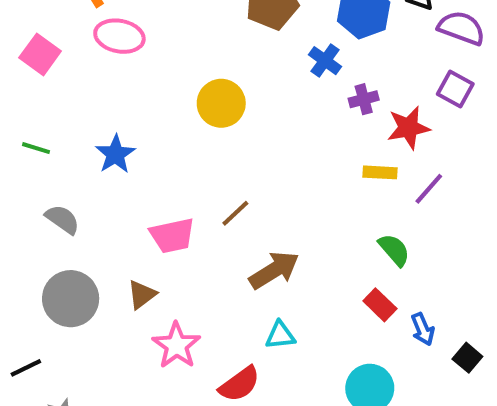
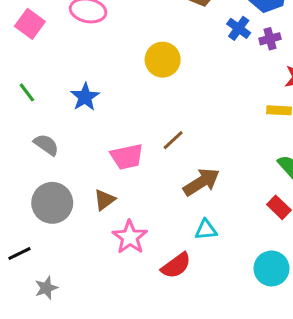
purple cross: (364, 99) -> (270, 39), moved
green line: (36, 148) -> (27, 92), turned 36

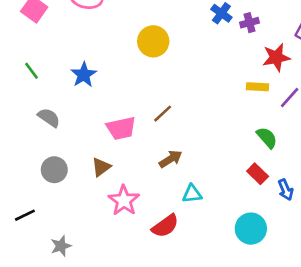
brown arrow: (201, 182) -> (171, 159), moved, size x0.7
gray circle: (52, 203) -> (54, 170), size x0.7
gray star: (46, 288) -> (61, 246), moved

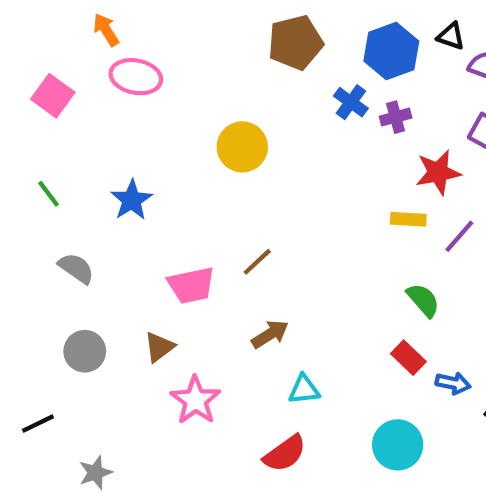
blue arrow: (286, 190) -> (453, 383), turned -55
red semicircle: (165, 226) -> (285, 453), moved

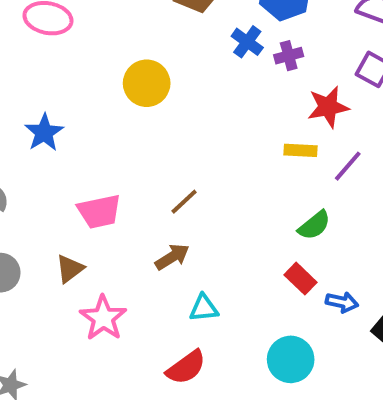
brown line: (257, 262) -> (184, 202), moved
green semicircle: (423, 300) -> (314, 225), turned 92

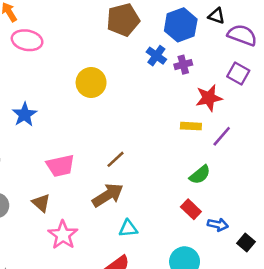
brown arrow: (172, 257) -> (108, 195), size x1.4
brown triangle: (70, 269) -> (41, 203), turned -42

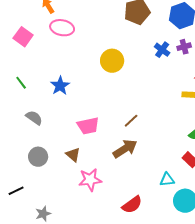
blue cross: (156, 56) -> (162, 50), moved
cyan triangle: (128, 228) -> (167, 180), moved
pink star: (63, 235) -> (90, 180), turned 30

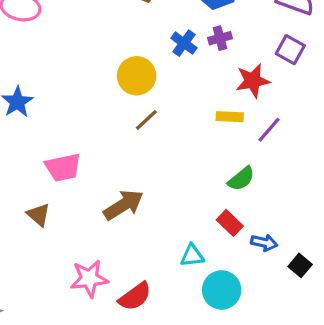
yellow circle: (112, 61) -> (137, 76), moved
brown line: (131, 121) -> (146, 120), moved
pink star: (90, 180) -> (89, 279), moved

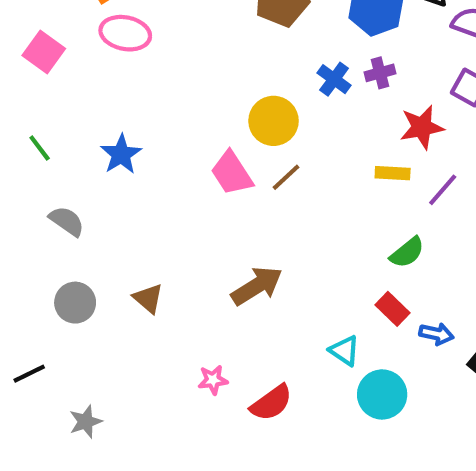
pink trapezoid: (63, 167) -> (232, 173), moved, turned 69
cyan triangle: (192, 256) -> (345, 351), turned 40
pink star: (89, 279) -> (213, 380), size x0.6

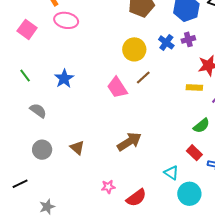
yellow circle: (274, 121) -> (134, 49), moved
brown line: (286, 177) -> (143, 78), moved

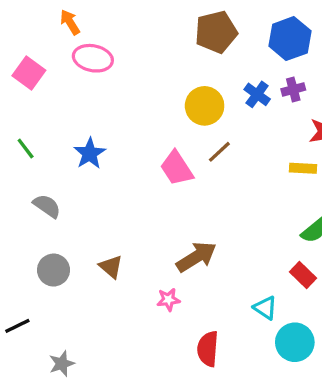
pink star: (108, 187) -> (168, 300), moved
red semicircle: (136, 198) -> (208, 349), turned 130

